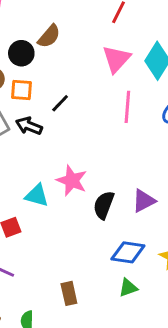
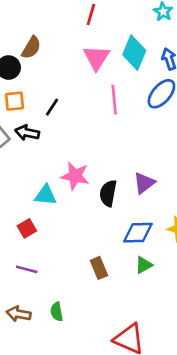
brown rectangle: (69, 293) -> (99, 268), moved

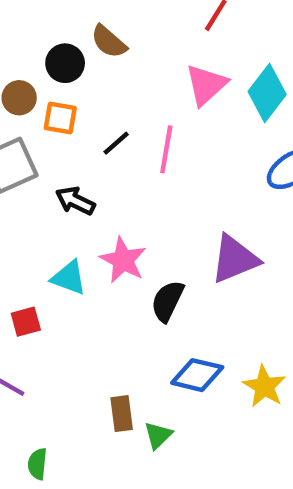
brown semicircle: (31, 48) -> (109, 42), turned 85
pink line: (114, 100) -> (166, 149), moved
black arrow: (27, 133) -> (75, 201), moved
purple triangle: (144, 183) -> (235, 259), moved, size x1.4
green triangle: (144, 265) -> (158, 435), moved, turned -30

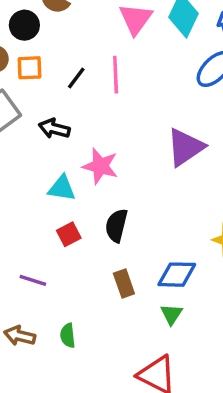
black semicircle: (167, 301) -> (116, 226), moved
red square: (26, 322) -> (69, 234), moved
blue diamond: (197, 375) -> (177, 275), moved
green triangle: (158, 435) -> (171, 314), moved

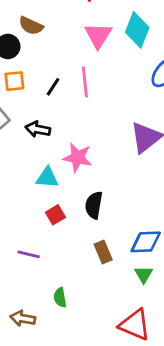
brown arrow: (20, 336) -> (23, 318), moved

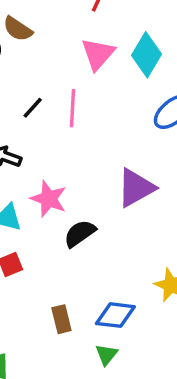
black semicircle: (94, 205) -> (80, 233), moved, turned 36

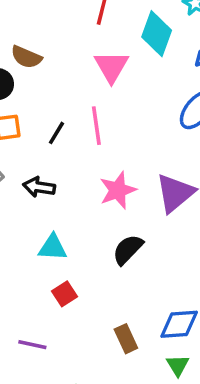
cyan diamond: (146, 55) -> (157, 34), moved
pink star: (49, 199) -> (118, 190), moved, turned -30

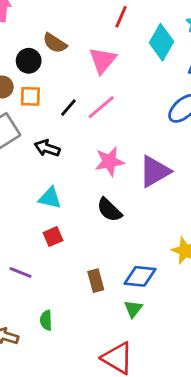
pink triangle: (111, 67) -> (103, 60), moved
pink line: (96, 126) -> (101, 107), turned 48
black semicircle: (128, 249) -> (109, 210), turned -100

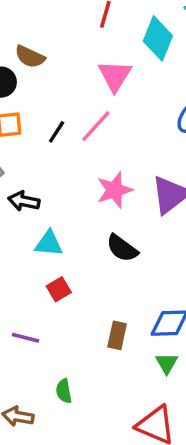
pink triangle: (103, 60) -> (115, 76), moved
black arrow: (47, 148) -> (24, 201), moved
brown rectangle: (96, 281) -> (117, 335), turned 35

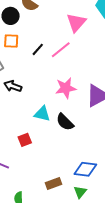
cyan triangle: (49, 244) -> (42, 114), moved
brown rectangle: (117, 335) -> (54, 183), moved, turned 49

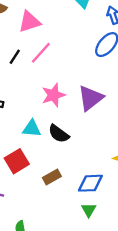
pink triangle: (76, 22) -> (29, 22), moved, turned 40
red square: (25, 140) -> (17, 161), size x1.5
brown rectangle: (54, 183) -> (52, 177), moved

